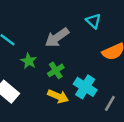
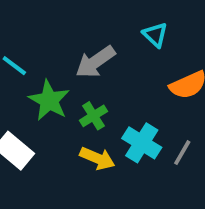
green star: (29, 61) -> (49, 100), size x1.5
gray line: (110, 103) -> (182, 153), moved

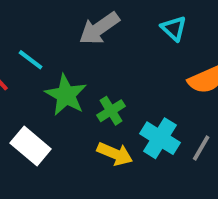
gray arrow: (95, 62) -> (99, 28), moved

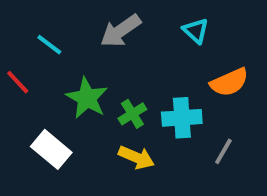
cyan line: (31, 60) -> (49, 45), moved
cyan cross: (160, 138) -> (182, 118), moved, turned -36

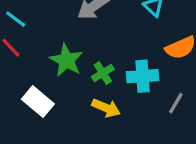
cyan line: (49, 45) -> (16, 19), moved

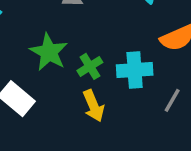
yellow arrow: (106, 108) -> (94, 106), turned 44

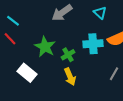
cyan cross: (135, 70) -> (93, 44), moved

